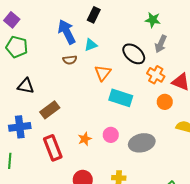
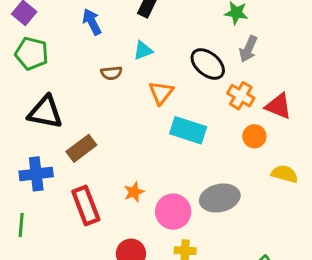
blue arrow: (67, 32) -> (92, 22), moved, size x0.7
black triangle: (26, 86) -> (45, 112), size x1.4
pink circle: (111, 135) -> (173, 212), moved, size x1.5

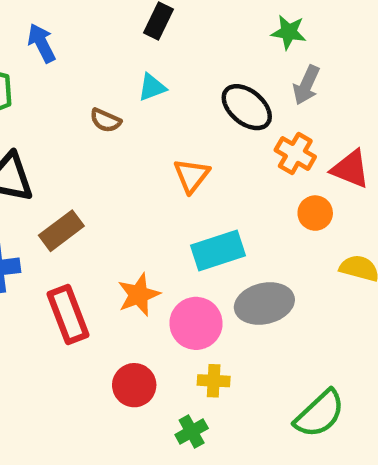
blue arrow: (92, 22) -> (42, 43), moved
brown semicircle: (111, 73) -> (106, 120), turned 30
orange triangle: (161, 93) -> (192, 176), moved
cyan rectangle: (188, 130) -> (218, 251), moved, turned -36
orange star: (134, 192) -> (139, 295), size x1.4

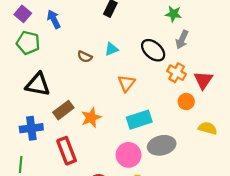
cyan triangle: (152, 87) -> (111, 49), moved
red triangle: (350, 169) -> (203, 80), turned 42
orange star: (139, 295) -> (91, 118), moved

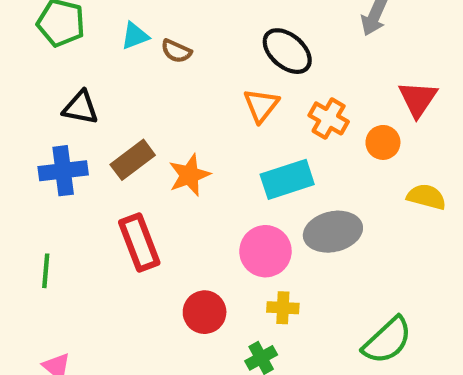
cyan triangle: (111, 49) -> (135, 36), moved
black ellipse: (153, 50) -> (287, 51), moved
orange cross: (177, 73) -> (329, 118), moved
black triangle: (38, 84) -> (81, 108), size x0.7
blue cross: (31, 128) -> (63, 171), moved

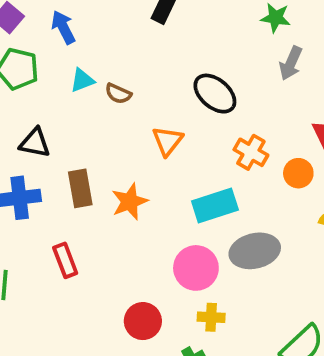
orange triangle: (261, 105) -> (168, 141), moved
brown rectangle: (133, 160) -> (80, 188), turned -63
red rectangle: (139, 243) -> (65, 260), moved, size x0.7

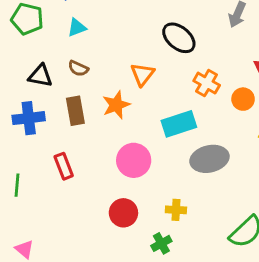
brown semicircle: (118, 94) -> (78, 68), moved
orange star: (130, 202) -> (116, 105), moved
pink circle: (196, 268) -> (134, 160), moved

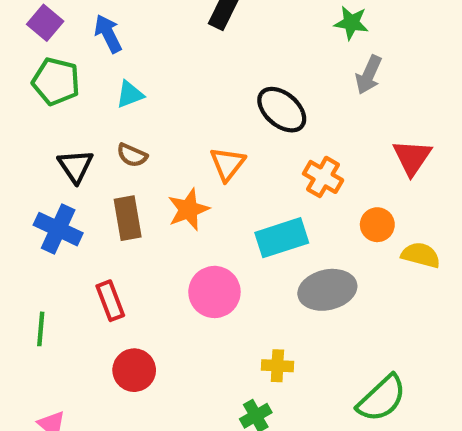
black triangle: (40, 76) -> (76, 166), turned 45
orange circle: (243, 99) -> (377, 225), moved
blue cross: (29, 118) -> (58, 229), turned 32
red circle: (123, 213) -> (134, 370), moved

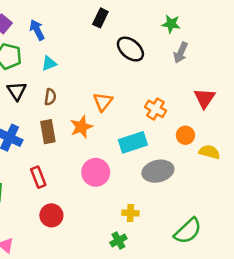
black ellipse: (282, 110) -> (130, 49), moved
brown semicircle: (132, 155) -> (50, 97), turned -105
black triangle: (76, 166) -> (17, 91), moved

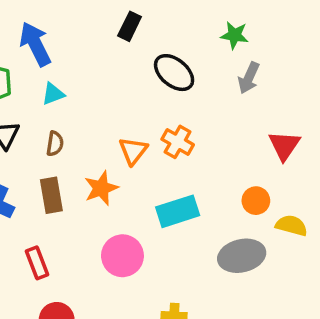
blue arrow: (37, 30) -> (35, 44), size x1.4
orange cross: (156, 109) -> (178, 142), moved
gray ellipse: (158, 171) -> (242, 256), moved

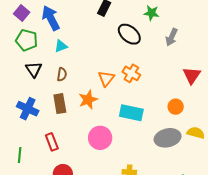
green star: (235, 35) -> (151, 13), moved
cyan rectangle: (178, 211) -> (131, 113), turned 30
yellow semicircle: (291, 226) -> (196, 133), moved

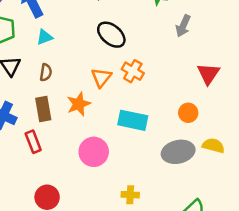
black ellipse: (129, 34) -> (111, 35), moved
red rectangle: (52, 142) -> (33, 142), moved

